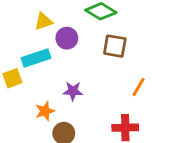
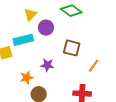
yellow triangle: (43, 21) -> (30, 15), turned -32
brown square: (115, 46) -> (72, 48), moved

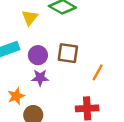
yellow triangle: (30, 15) -> (30, 18), moved
purple circle: (46, 28) -> (38, 55), moved

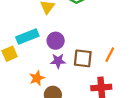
brown square: (68, 53) -> (83, 58), moved

